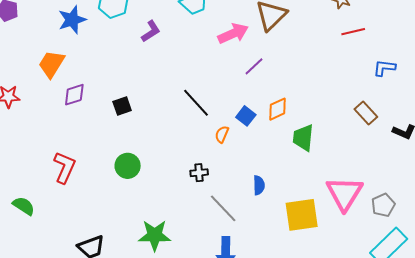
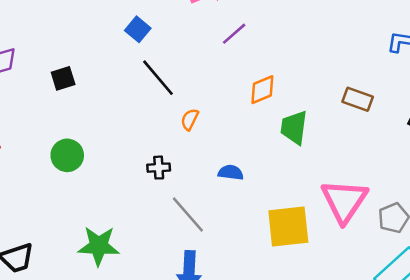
brown rectangle: (366, 113) -> (358, 99), moved, turned -30
blue square: (246, 116) -> (138, 29), moved
blue semicircle: (259, 185) -> (231, 172), moved, turned -84

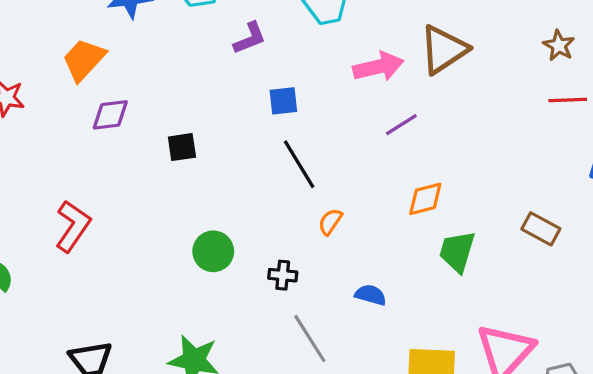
blue square: (138, 29) -> (283, 101), turned 35
green circle: (67, 155) -> (213, 251), moved

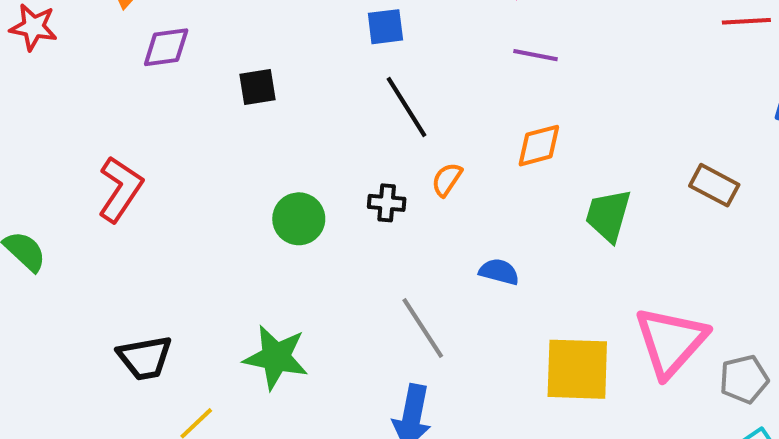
purple line: (401, 125) -> (536, 55), turned 44
orange diamond: (425, 199) -> (539, 146), moved
black cross: (283, 275) -> (387, 203), moved

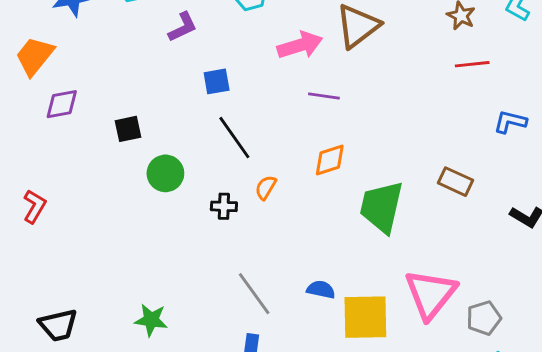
red L-shape: (120, 189) -> (35, 206), size x0.7
green trapezoid: (608, 215) -> (381, 207), size x1.4
green circle: (299, 219) -> (165, 173), moved
blue semicircle: (499, 272) -> (321, 290), moved
green star: (276, 357) -> (151, 320), size x0.7

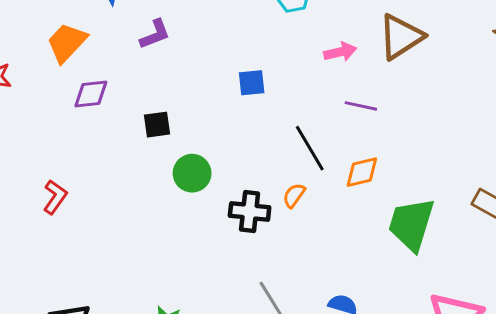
purple L-shape: (183, 27) -> (155, 34), moved
pink arrow: (300, 45) -> (340, 52), size x0.7
black line: (234, 138) -> (310, 148), moved
black cross: (224, 206) -> (250, 211), size x1.5

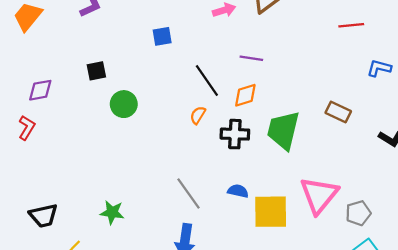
purple diamond: (91, 94) -> (40, 90), moved
purple line: (361, 106) -> (251, 58), moved
black cross: (250, 211) -> (235, 134), moved

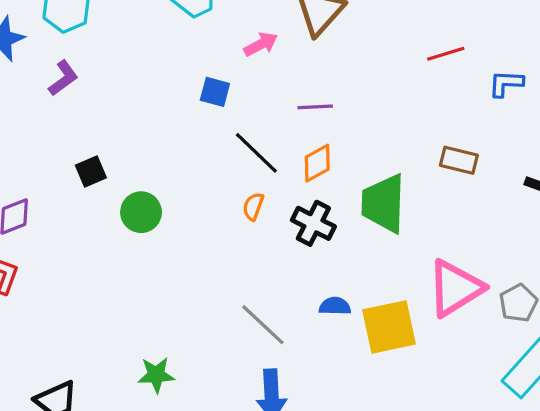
red line: (351, 25) -> (446, 54), moved
blue square: (162, 36) -> (215, 92), moved, turned 36
black cross: (235, 134) -> (313, 223), turned 36
pink triangle: (319, 195) -> (455, 288), turned 30

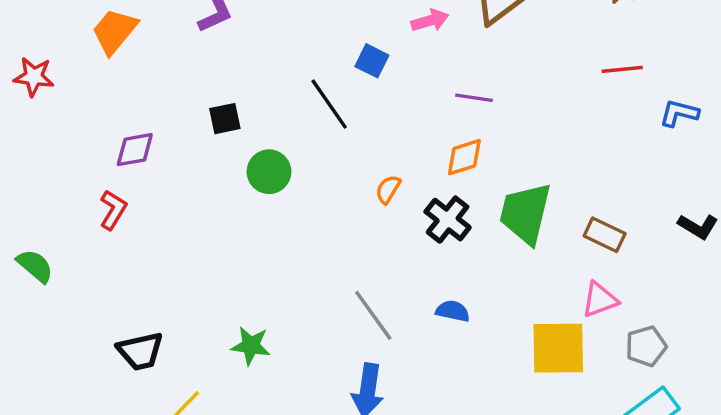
black line: (256, 153) -> (329, 104), moved
brown rectangle: (459, 160) -> (605, 235), moved
pink triangle: (455, 288) -> (600, 300), moved, size x0.6
yellow square: (389, 327) -> (558, 348), moved

